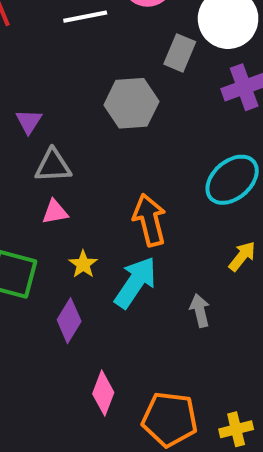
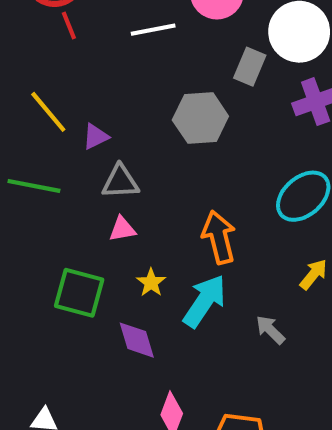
purple triangle: (29, 121) -> (96, 137), turned 32
gray arrow: (200, 311) -> (270, 330), turned -32
purple diamond: (69, 321) -> (137, 340), turned -48

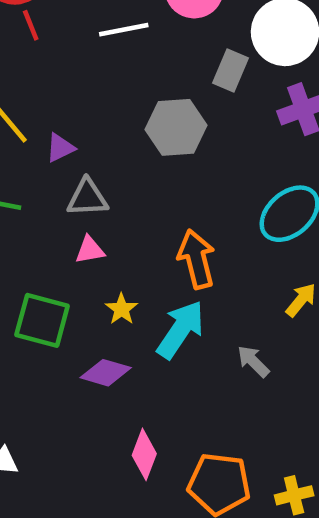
purple diamond: (137, 340) -> (106, 373), turned -57

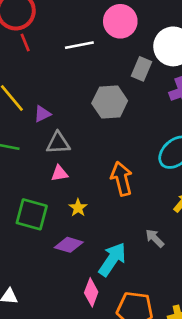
cyan arrow: (181, 329) -> (112, 259), moved

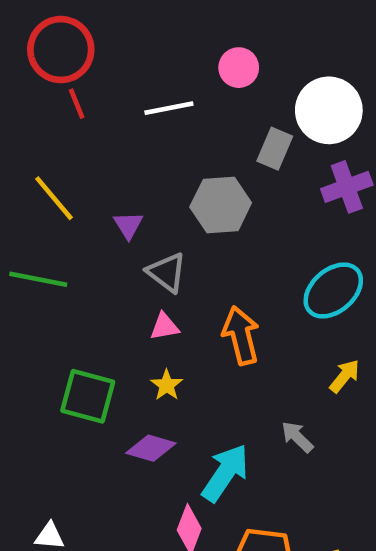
pink circle: (120, 21) -> (239, 68), size x0.7
purple triangle: (42, 114) -> (128, 225), moved, turned -36
gray triangle: (58, 143) -> (167, 272), moved, turned 40
pink triangle: (59, 173) -> (164, 327), moved

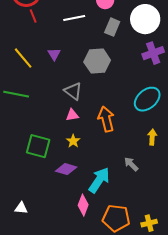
gray rectangle: (275, 149) -> (112, 27), moved
purple triangle: (128, 225) -> (54, 54), moved
yellow arrow: (345, 376) -> (152, 137), turned -35

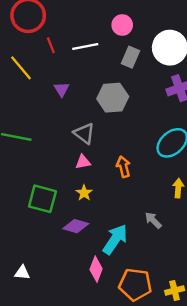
red line: (33, 16) -> (51, 45), moved
yellow line: (23, 58) -> (21, 68), moved
orange arrow: (106, 119) -> (123, 167), size x0.7

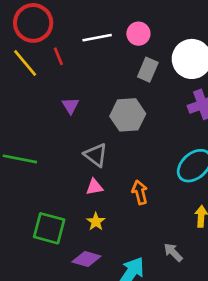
white line: (85, 46) -> (97, 38), moved
yellow line: (21, 68) -> (25, 63), moved

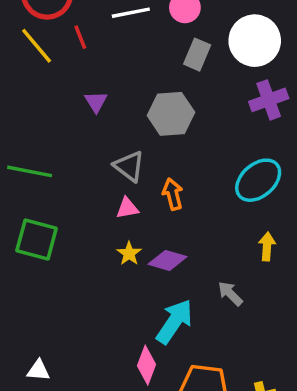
orange arrow: (140, 192) -> (173, 194), moved
green square: (49, 228) -> (37, 240), moved
purple diamond: (86, 259) -> (167, 260), moved

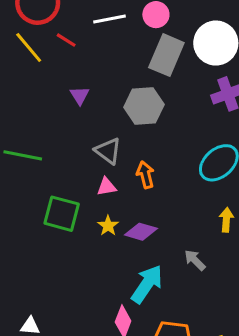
red line: (80, 37) -> (66, 40), turned -36
gray rectangle: (197, 55) -> (166, 55), size x1.5
green square: (37, 240) -> (62, 214), moved

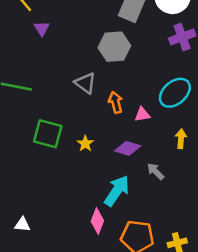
purple triangle: (80, 95) -> (42, 29), moved
pink triangle: (107, 187) -> (142, 114), moved
purple diamond: (141, 232) -> (128, 148), moved

